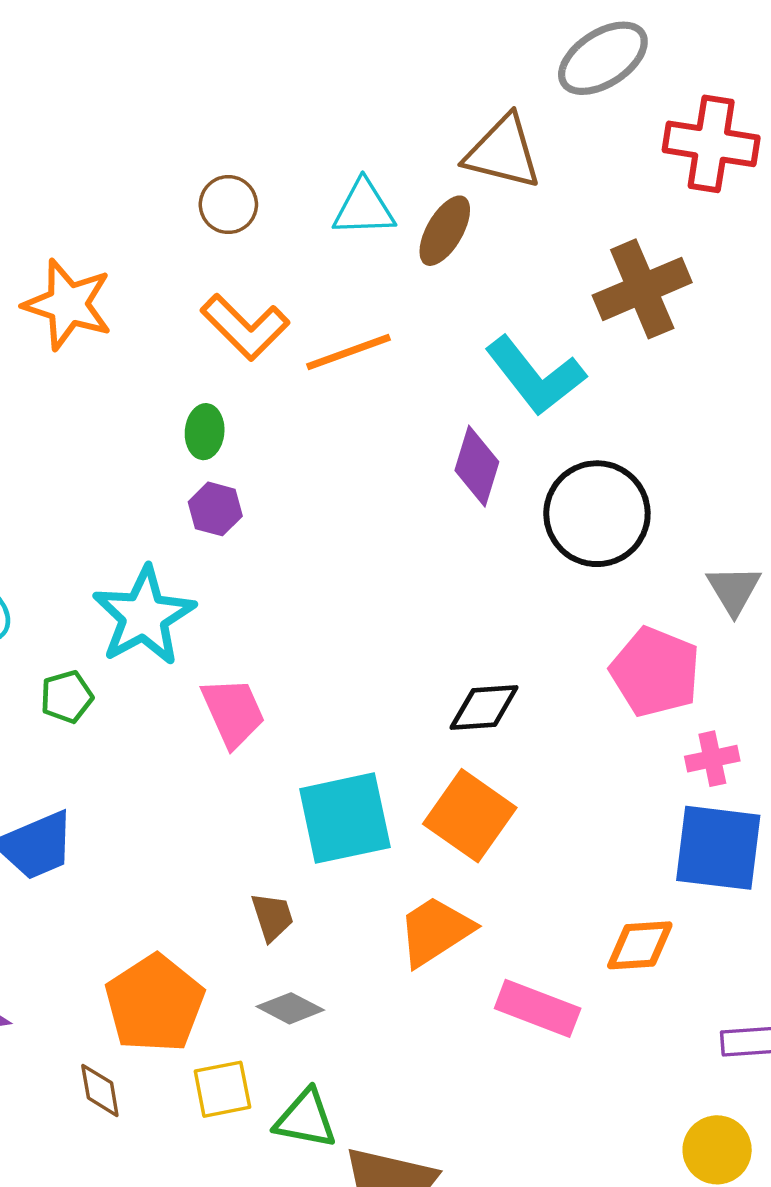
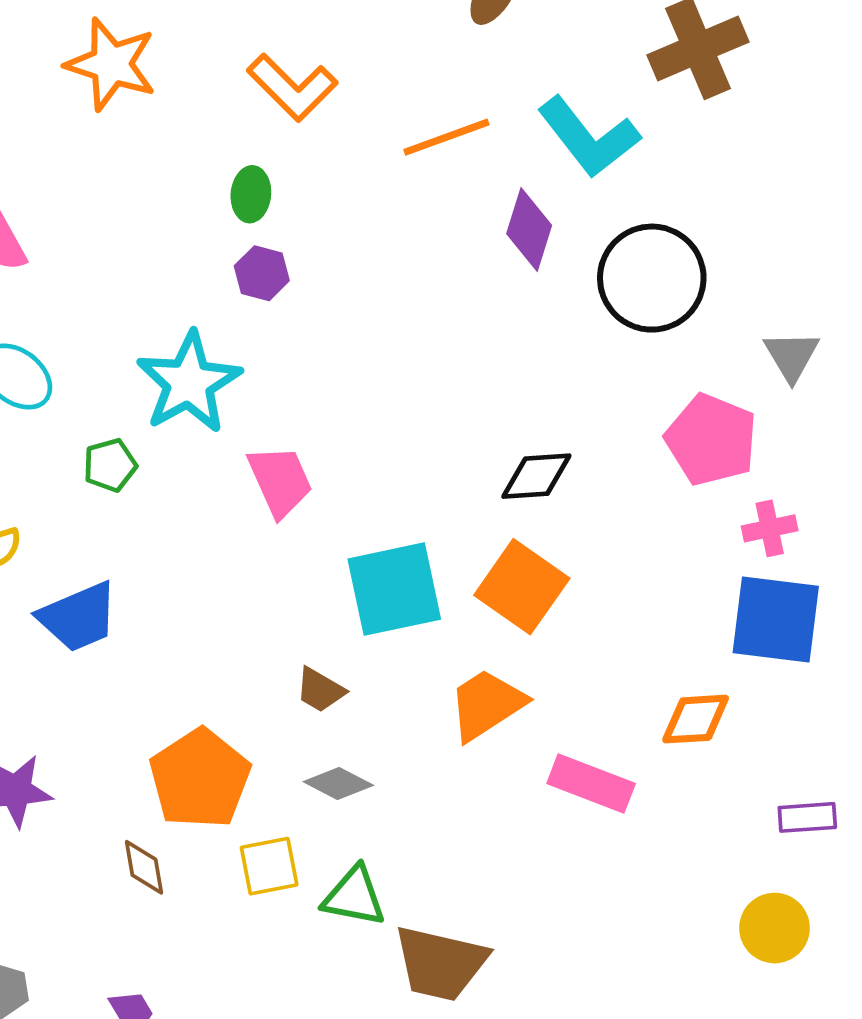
orange line: (348, 352) -> (446, 137), moved
brown trapezoid: (272, 917) -> (320, 690), turned 138

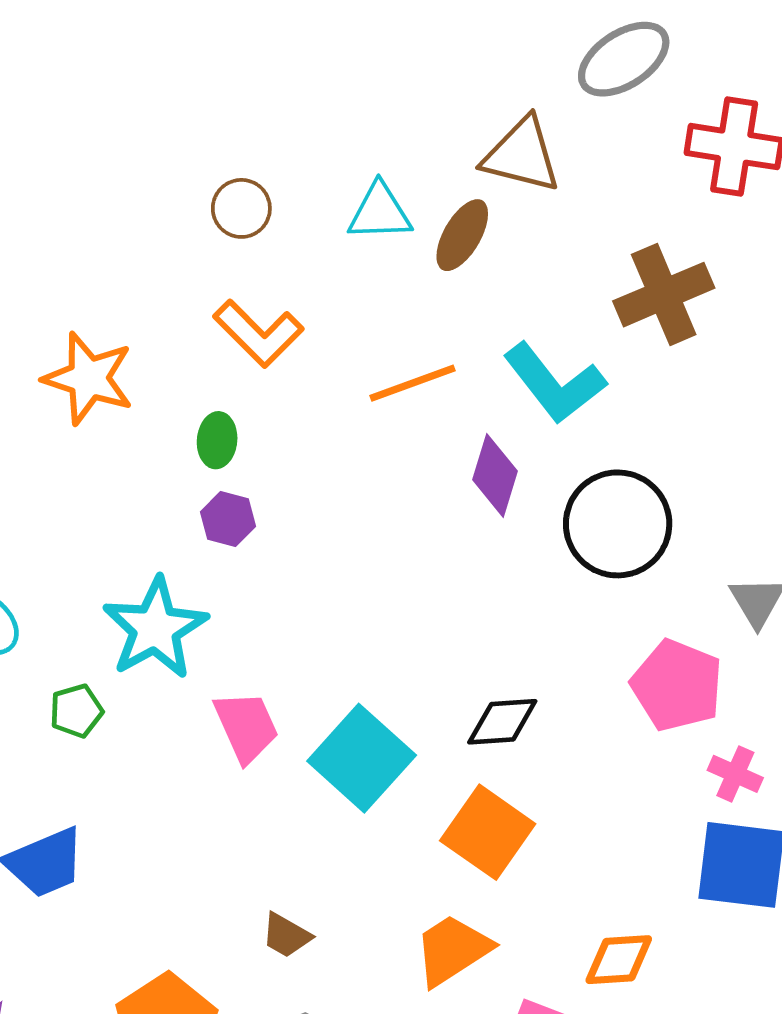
orange star: (111, 64) -> (88, 378), moved
pink cross: (770, 528) -> (735, 774), turned 36
cyan square: (394, 589) -> (362, 758), moved, turned -36
orange diamond: (696, 719) -> (619, 960), moved

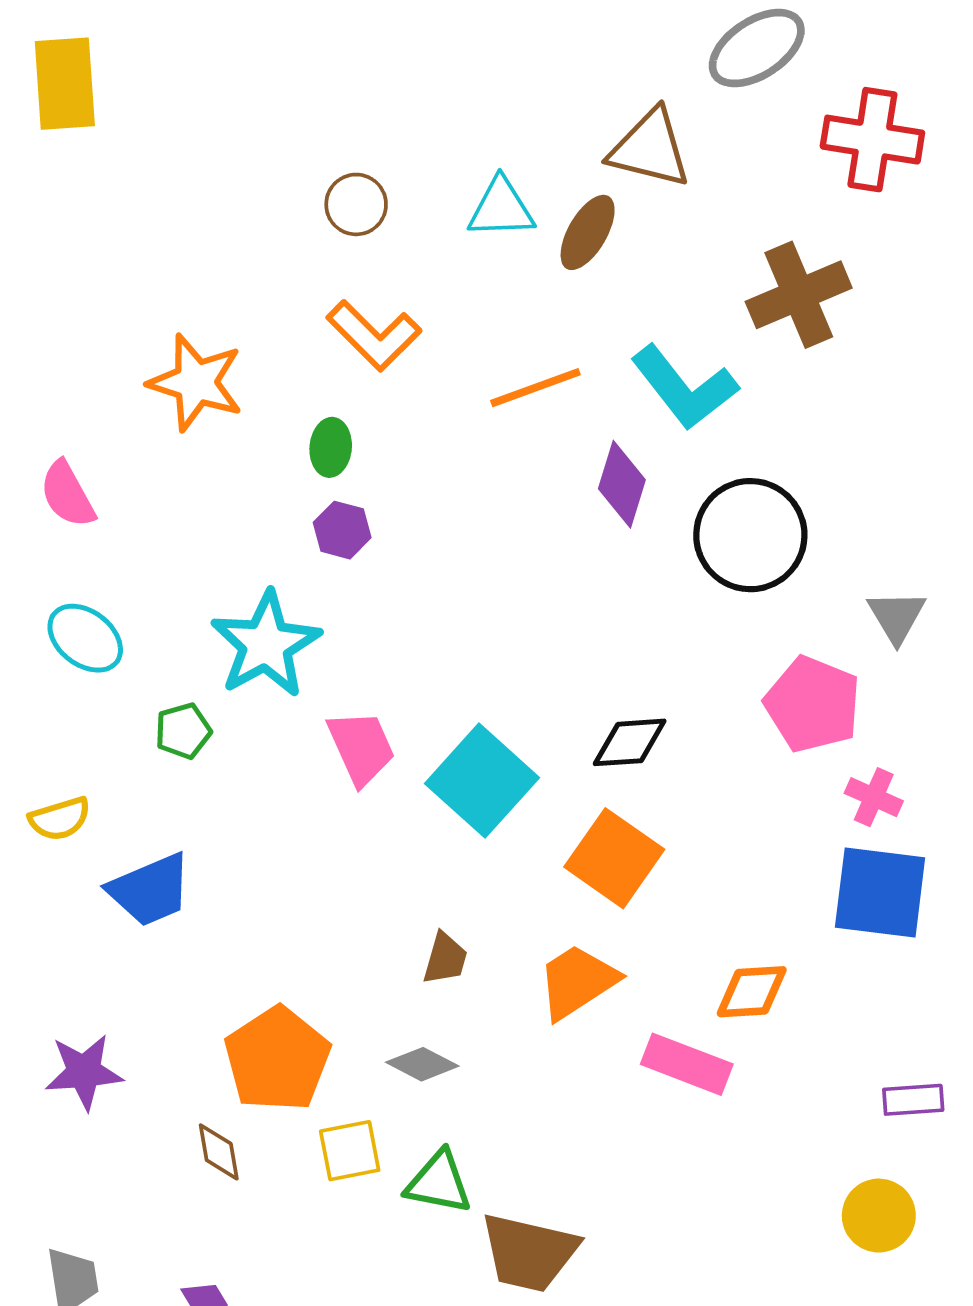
brown trapezoid: (286, 935) -> (445, 959), moved, turned -104

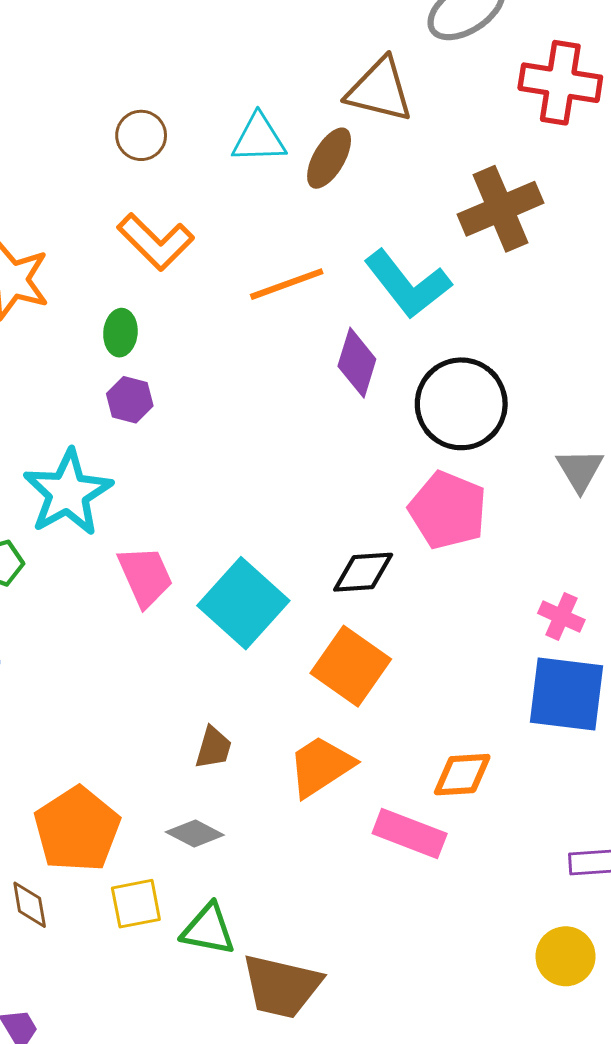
pink pentagon: (813, 704) -> (448, 510), moved

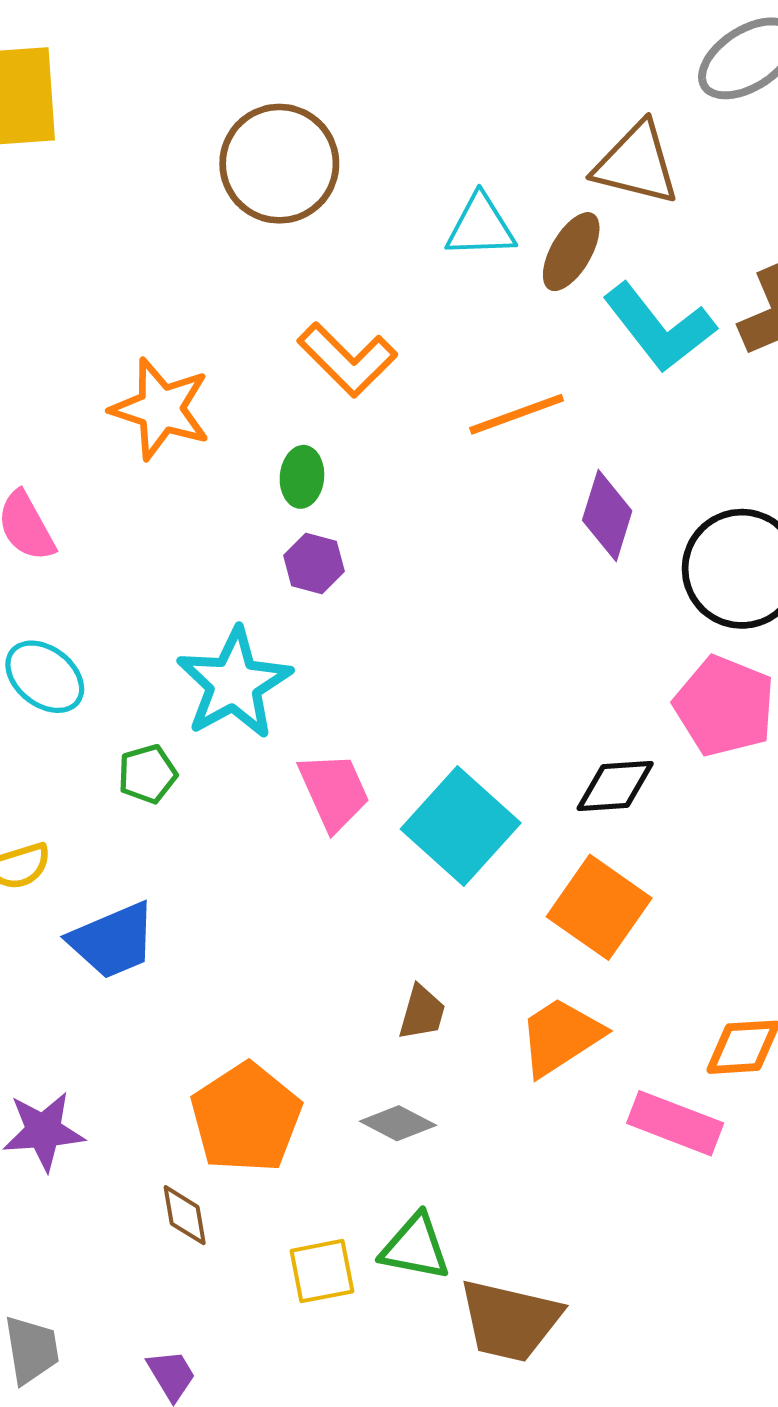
brown circle: (141, 135) -> (279, 164), moved, size x1.8
cyan L-shape: (408, 284) -> (659, 328), moved
yellow square: (136, 904) -> (322, 1271), moved

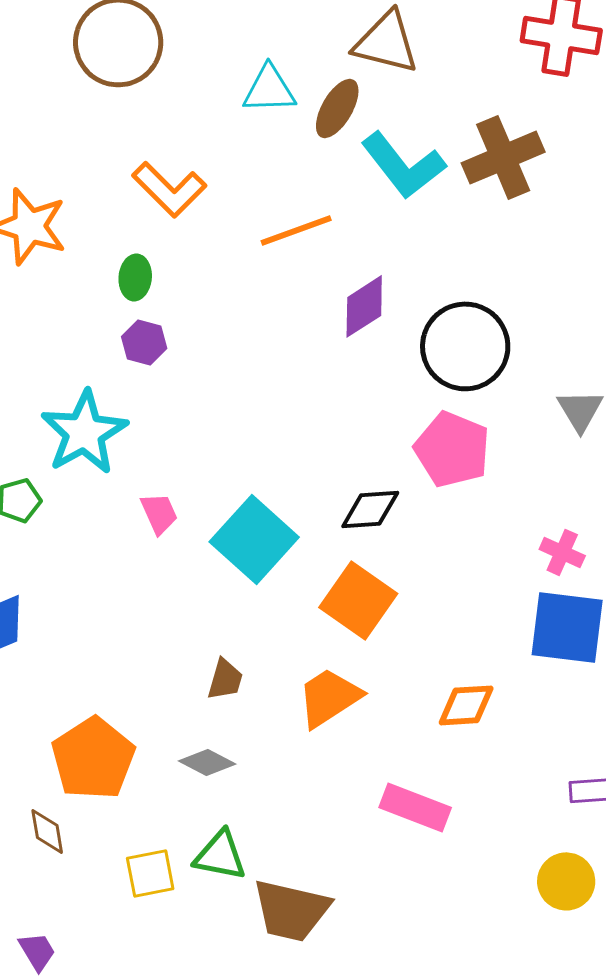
purple diamond: (607, 515) -> (364, 306), turned 40
pink trapezoid: (334, 791) -> (159, 513), size x0.7
pink rectangle: (675, 1123) -> (415, 807), moved

